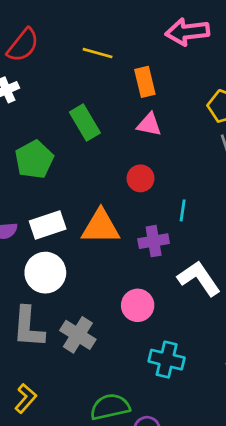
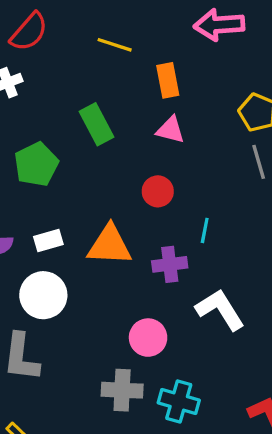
white rectangle: (48, 225) -> (48, 241), size x0.7
gray cross: (78, 335) -> (122, 390), moved, turned -32

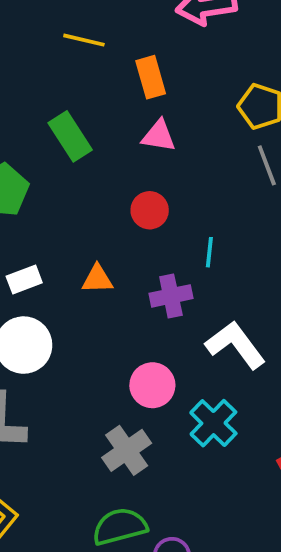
orange triangle: (109, 245) -> (97, 279), size x0.6
gray cross: (122, 390) -> (127, 450), turned -33
cyan cross: (179, 402) -> (213, 423), moved, turned 33

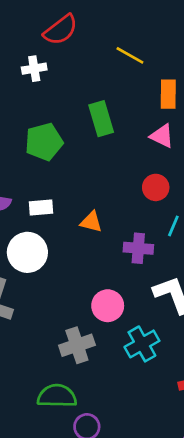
red circle: (150, 210) -> (156, 187), moved

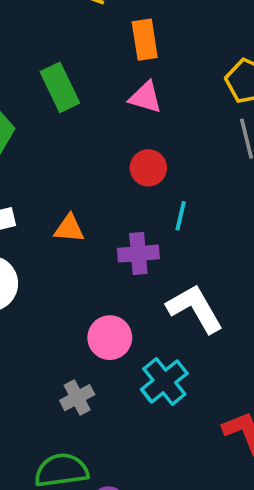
gray cross: (77, 345) -> (77, 398), size x0.7

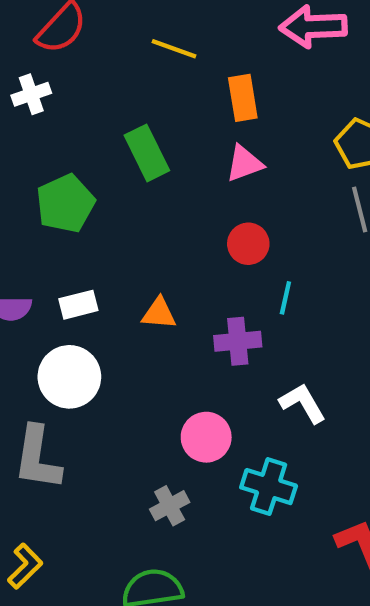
pink triangle: (145, 97) -> (244, 163), turned -36
white L-shape: (195, 309) -> (303, 403), size x0.7
cyan cross: (164, 381) -> (269, 487), turned -33

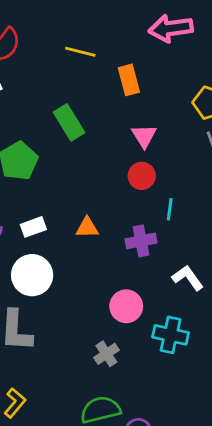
pink triangle: (244, 163) -> (144, 136), moved, turned -36

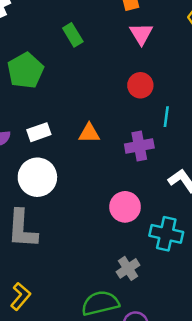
green rectangle: (69, 122) -> (73, 35), size x0.7
pink triangle: (144, 136) -> (141, 34), moved
gray cross: (106, 354) -> (128, 268), moved

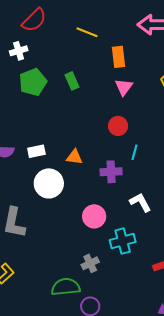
green pentagon: (25, 71) -> (33, 82), moved
white circle: (37, 177) -> (49, 183), moved
cyan cross: (166, 234) -> (123, 241), turned -35

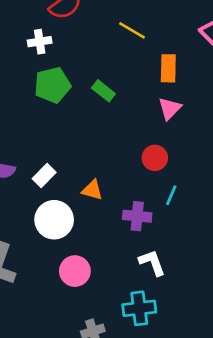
green rectangle: (72, 81) -> (103, 91), turned -36
white rectangle: (36, 151) -> (44, 175), turned -42
white L-shape: (140, 202) -> (152, 263), moved
pink circle: (94, 216) -> (75, 271), moved

